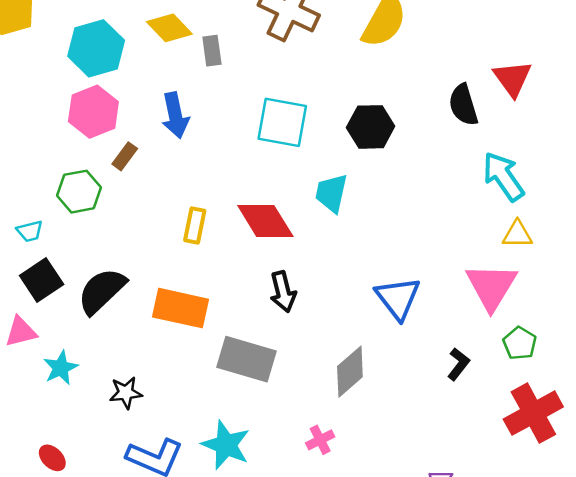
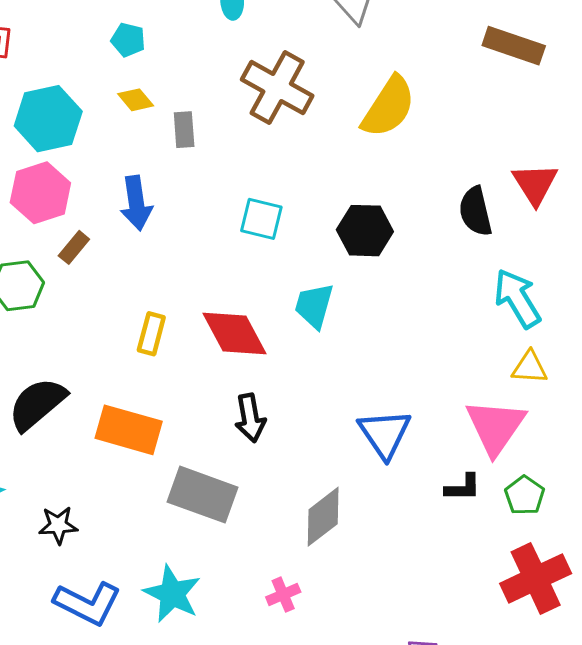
yellow diamond: (169, 28) -> (136, 100), size x0.7
cyan square: (282, 122) -> (261, 219), size x0.7
black L-shape: (458, 364) -> (463, 488), moved, turned 48

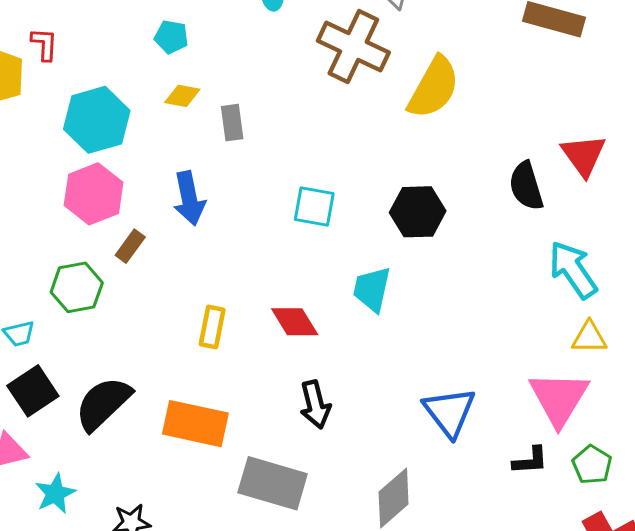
brown cross: (277, 88) -> (353, 47), moved
yellow diamond: (136, 100) -> (182, 96), turned -36
red diamond: (235, 334) -> (295, 322), size x0.7

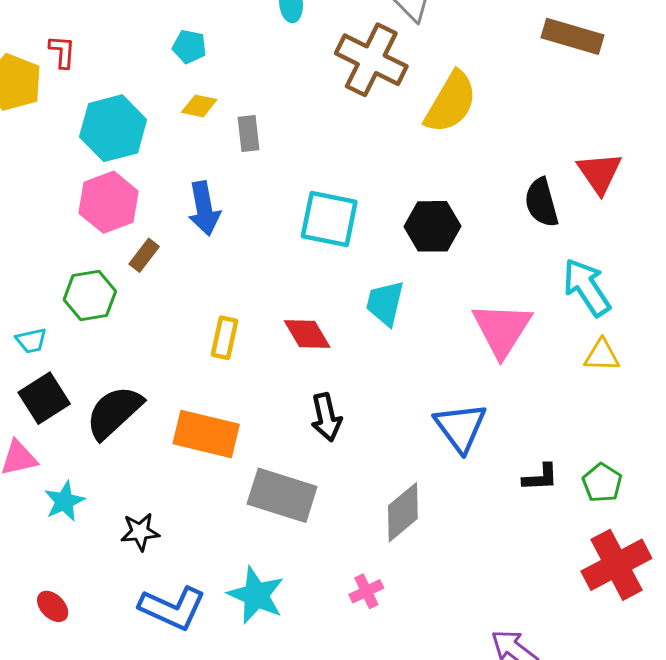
cyan square: (314, 206) -> (329, 219), size x1.4
pink triangle: (559, 398) -> (502, 329), moved

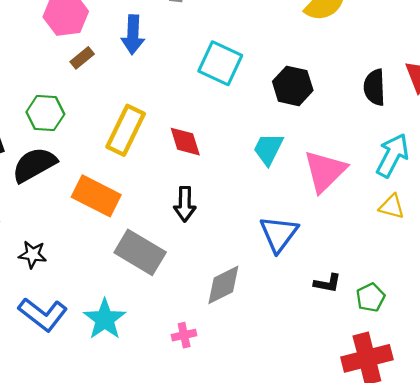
cyan arrow: (587, 287) -> (392, 155), turned 48
green hexagon: (90, 295) -> (45, 113), moved
cyan trapezoid: (385, 303) -> (268, 149), moved
yellow rectangle: (225, 338) -> (126, 130), size x1.6

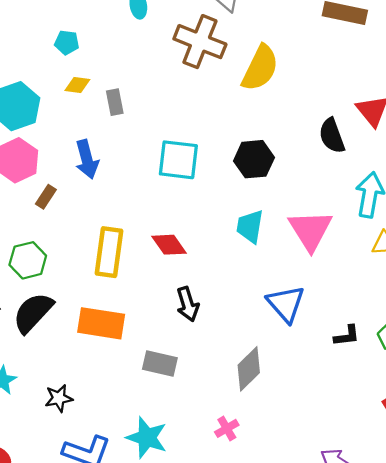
gray rectangle: (140, 252) -> (160, 363), size x0.7

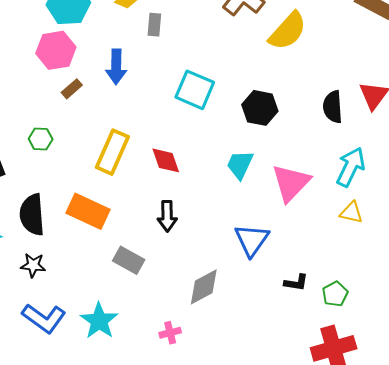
green hexagon: (28, 260) -> (41, 139), size x0.7
black semicircle: (33, 313) -> (32, 215), moved, turned -63

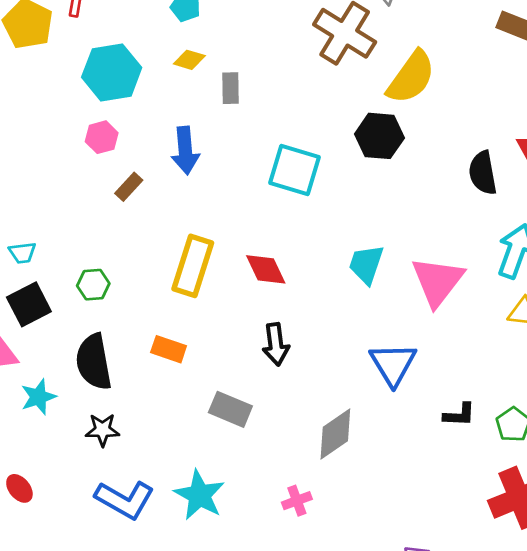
pink hexagon: (56, 50) -> (102, 137), size x0.6
black hexagon: (260, 108) -> (379, 136), moved
green hexagon: (41, 139) -> (93, 285), moved
orange rectangle: (88, 211) -> (169, 349), size x0.6

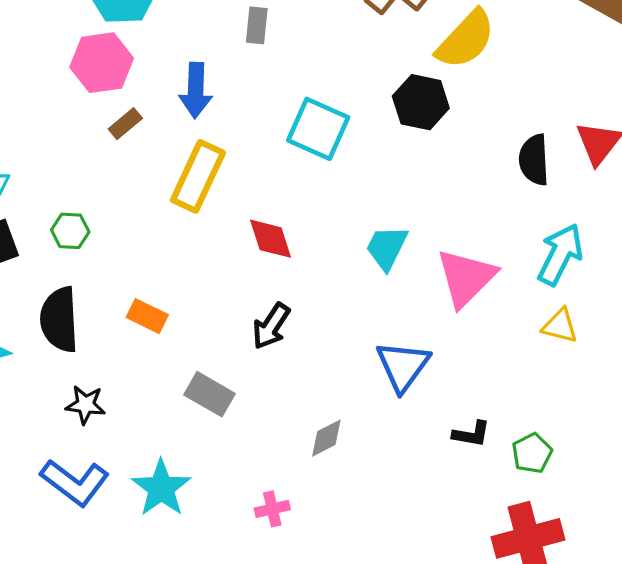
pink hexagon: (102, 137) -> (102, 63), size x1.6
yellow rectangle: (193, 266) -> (198, 176), moved
black arrow: (276, 344) -> (271, 326), turned 33
black star: (102, 430) -> (86, 405), moved
gray diamond: (335, 434) -> (326, 438), size x0.7

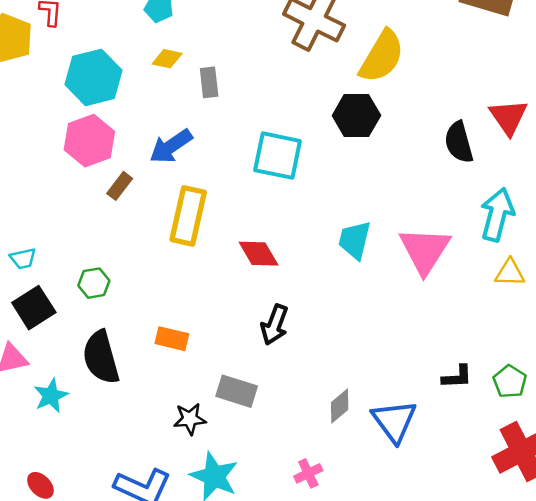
blue arrow: (196, 90) -> (171, 146), turned 66
blue triangle: (403, 366) -> (394, 421), moved
black star: (86, 405) -> (190, 419), moved

